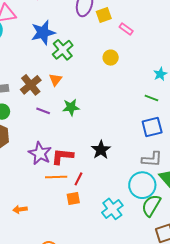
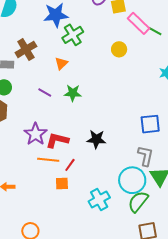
pink rectangle: (126, 29) -> (138, 23), size x1.6
brown cross: (31, 85) -> (26, 49), moved
green line: (151, 98) -> (155, 31), moved
black star: (101, 150) -> (96, 139), turned 30
gray L-shape: (152, 159) -> (146, 156), turned -90

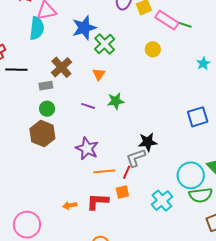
red L-shape: (57, 140) -> (97, 202), moved
gray L-shape: (146, 156) -> (136, 158), moved, turned -110
green semicircle: (138, 202) -> (201, 195), turned -125

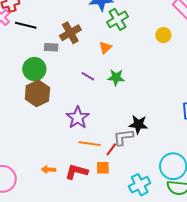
green circle: (47, 109) -> (34, 69), moved, size x1.5

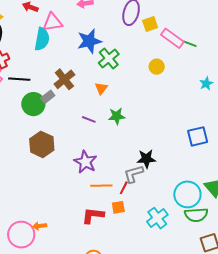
gray rectangle: (51, 47) -> (48, 97), turned -32
green circle: (34, 69) -> (33, 104), moved
orange arrow: (49, 169) -> (40, 226), moved

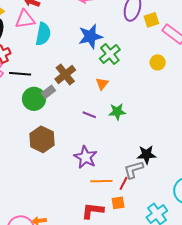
pink triangle: (53, 22) -> (25, 19), moved

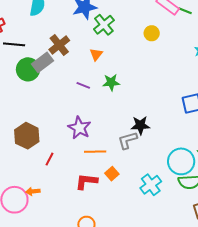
gray rectangle: (48, 92) -> (42, 62), size x1.5
brown hexagon: (42, 139) -> (27, 136), moved
red line: (124, 183) -> (50, 159), moved
orange square: (118, 203) -> (112, 174), turned -32

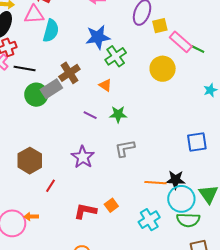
yellow circle: (152, 33) -> (163, 69), size x1.6
orange triangle: (96, 54) -> (105, 85), turned -40
black star: (140, 125) -> (176, 180), moved
gray L-shape: (127, 140) -> (125, 148), moved
orange line: (95, 152) -> (156, 183), moved

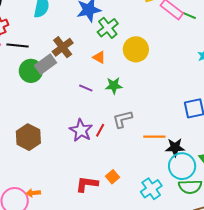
yellow circle: (163, 69) -> (136, 49), moved
orange line: (156, 183) -> (154, 137), moved
red line: (50, 186) -> (100, 130), moved

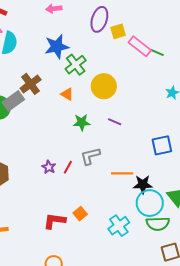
purple line: (86, 88) -> (115, 122), moved
purple star: (81, 130) -> (49, 167), size x0.6

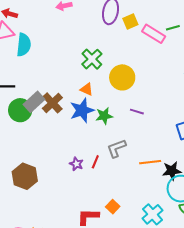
blue star: (57, 47) -> (82, 110), moved
green line: (157, 52) -> (173, 28), moved, turned -32
brown cross: (31, 84) -> (52, 103), moved

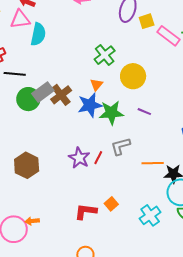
orange triangle: (87, 89) -> (97, 85), turned 40
green star: (104, 116) -> (111, 113), size x1.4
purple star: (76, 164) -> (79, 158), size x1.5

